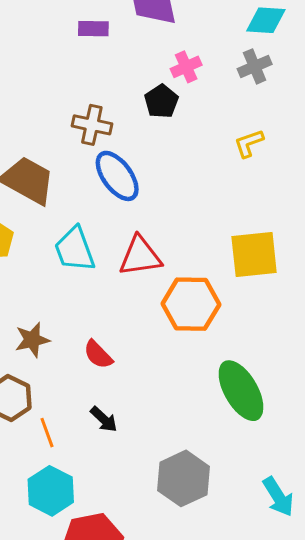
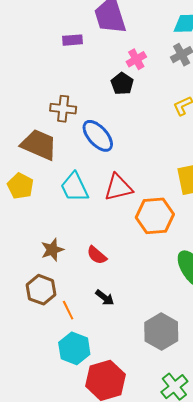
brown cross: (92, 125) -> (63, 109), moved

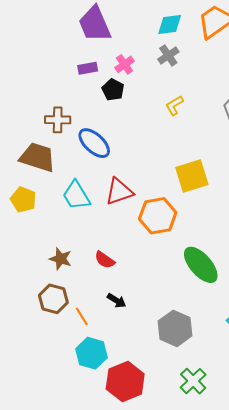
purple rectangle: (73, 40) -> (88, 68), moved
brown star: (52, 250) -> (61, 259), turned -30

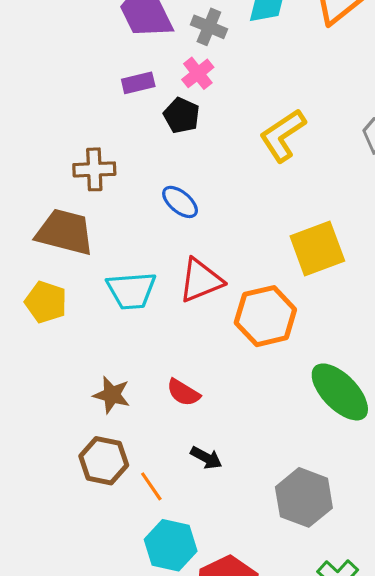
gray cross: (168, 55) -> (209, 27), moved, turned -30
yellow L-shape: (174, 105) -> (283, 135), size x1.6
blue ellipse: (94, 143) -> (180, 202), moved, size x0.7
cyan trapezoid: (76, 195) -> (131, 291), turned -60

